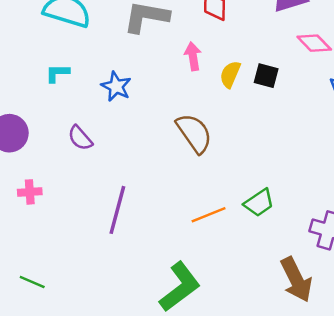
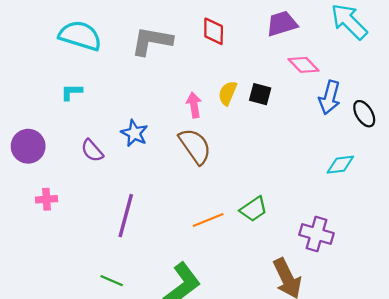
pink arrow: (193, 56) -> (194, 105), moved
blue star: (116, 86) -> (134, 133), moved
green line: (32, 282) -> (112, 281), moved

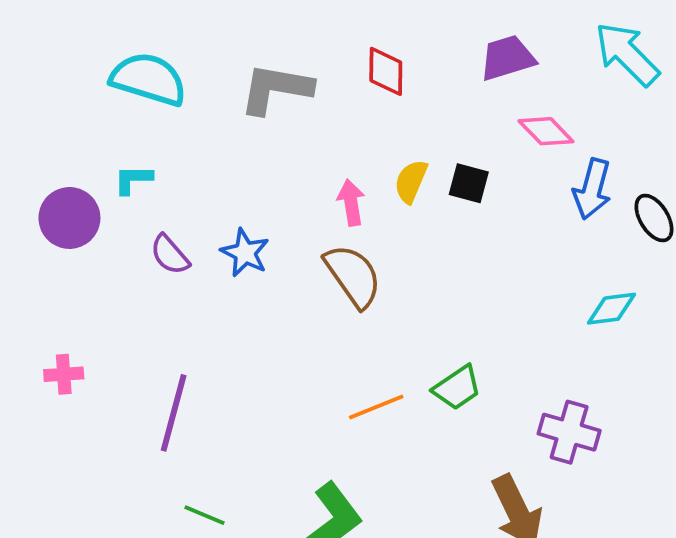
purple circle: (28, 146) -> (69, 218), moved
purple semicircle: (92, 151) -> (170, 255), moved
pink cross: (47, 199) -> (64, 374), moved
purple line: (126, 216) -> (174, 413), moved

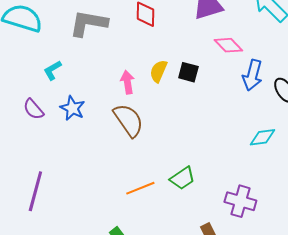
cyan L-shape: (133, 179) -> (52, 70), moved, turned -30

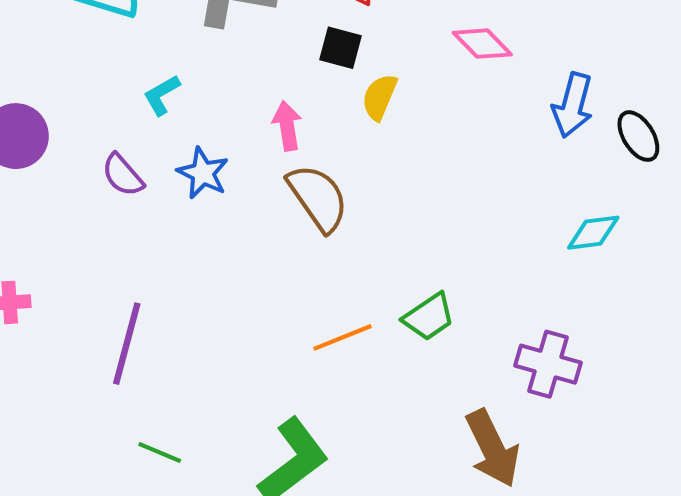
pink diamond: (228, 45) -> (482, 44), moved
black square: (188, 72) -> (340, 48), moved
pink arrow: (127, 82) -> (287, 126), moved

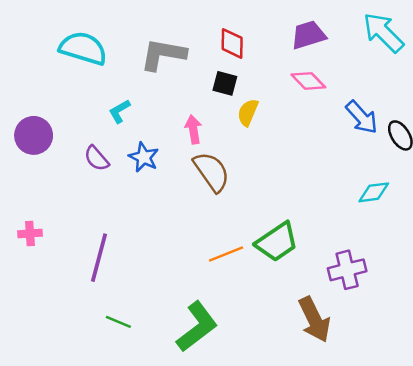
blue arrow: (573, 105) -> (362, 117), turned -57
green trapezoid: (429, 317) -> (277, 242), size x1.4
purple cross: (548, 364) -> (347, 270), turned -30

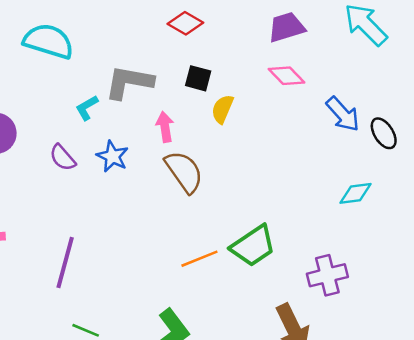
red diamond: (232, 43) -> (185, 23), moved, turned -60
gray L-shape: (163, 54) -> (129, 82), moved

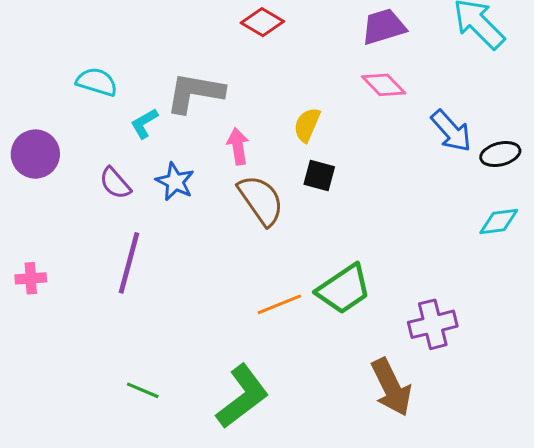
cyan semicircle: (48, 41) -> (97, 82), moved, size x0.7
black square: (198, 78) -> (319, 175), moved
black ellipse: (384, 133) -> (500, 154), turned -72
cyan diamond: (356, 193) -> (499, 222), moved
purple line: (65, 263) -> (129, 263), moved

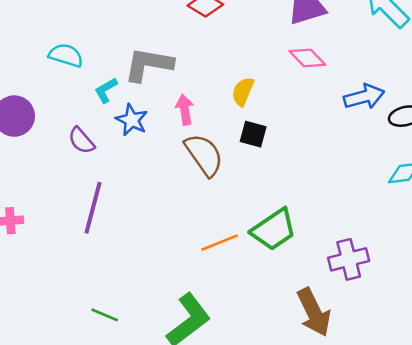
blue arrow: (451, 131) -> (364, 97), turned -63
blue star: (175, 182) -> (132, 120), moved

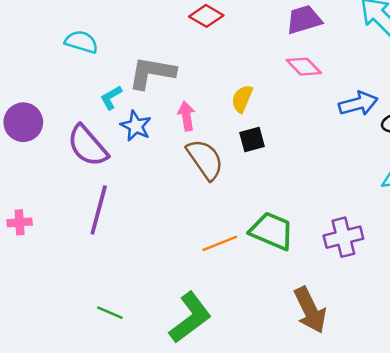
cyan semicircle: (66, 55) -> (81, 42), moved
black square: (253, 134) -> (252, 140), turned -30
purple semicircle: (81, 141) -> (88, 146), size x1.6
green trapezoid: (274, 230) -> (272, 231), turned -123
purple cross: (349, 259) -> (343, 237), moved

